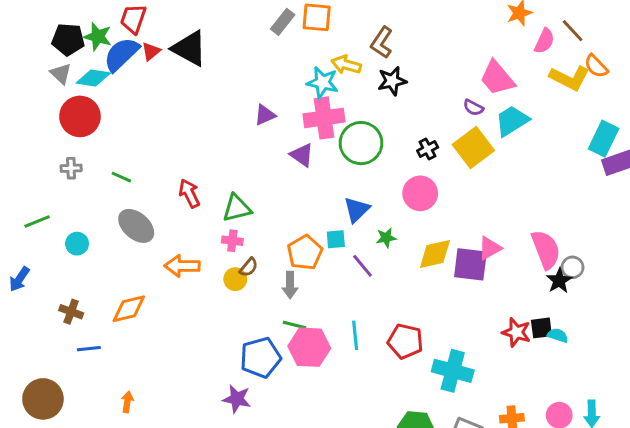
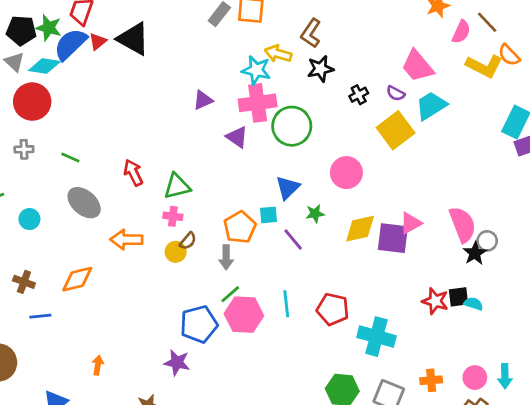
black cross: (428, 149) -> (359, 95), moved
green line: (294, 325) -> (230, 294), turned -55
orange arrow: (127, 402) -> (98, 365), moved

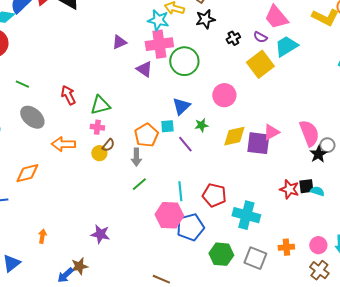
pink hexagon: (244, 315) -> (169, 215), moved
blue pentagon: (199, 324) -> (190, 227), moved

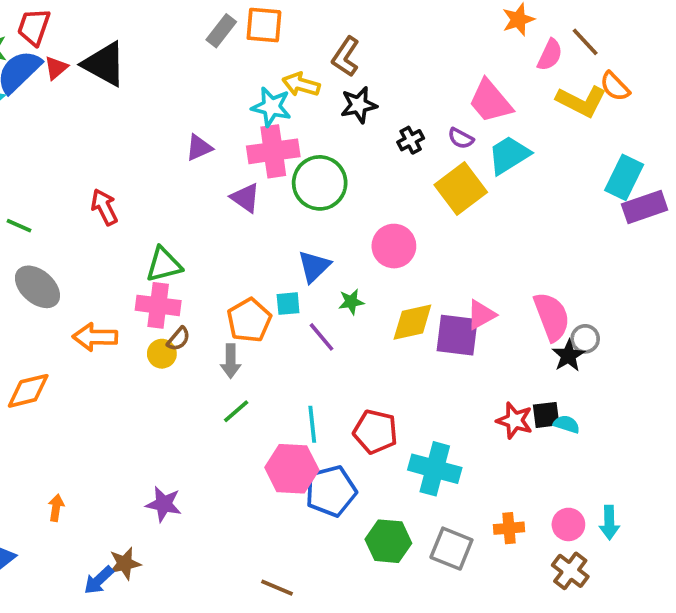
red arrow: (68, 95) -> (104, 207), moved
pink cross: (97, 127) -> (158, 305), size x1.6

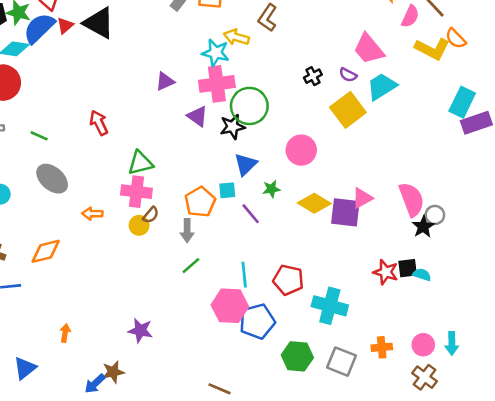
black star: (359, 105) -> (232, 127), moved
yellow diamond: (412, 322) -> (314, 203), turned 44
orange arrow: (95, 337) -> (92, 214), size x0.7

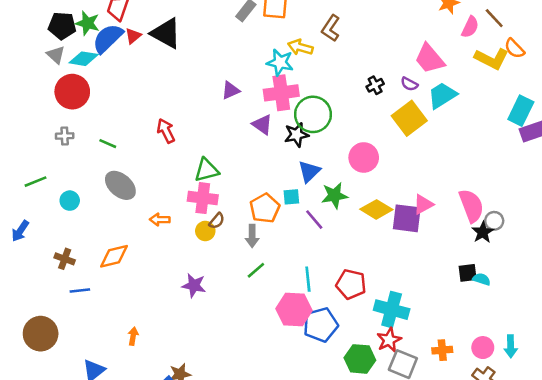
green star: (271, 189) -> (335, 195), size x1.5
red star: (386, 272) -> (389, 340), moved, turned 30
purple star: (140, 330) -> (194, 285), moved

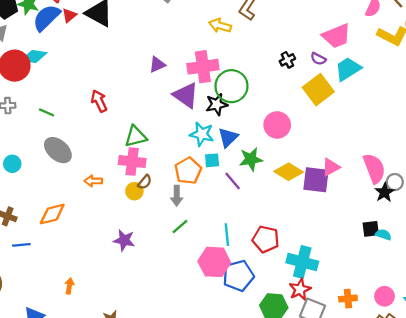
cyan diamond: (84, 59) -> (34, 56), moved
pink trapezoid: (430, 59) -> (337, 36), turned -72
cyan star: (280, 62) -> (202, 134), moved
purple triangle: (262, 125) -> (186, 95), size x1.4

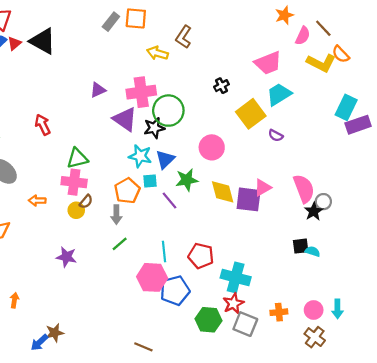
purple semicircle: (318, 59) -> (276, 135), moved
yellow diamond: (289, 172) -> (223, 192), turned 44

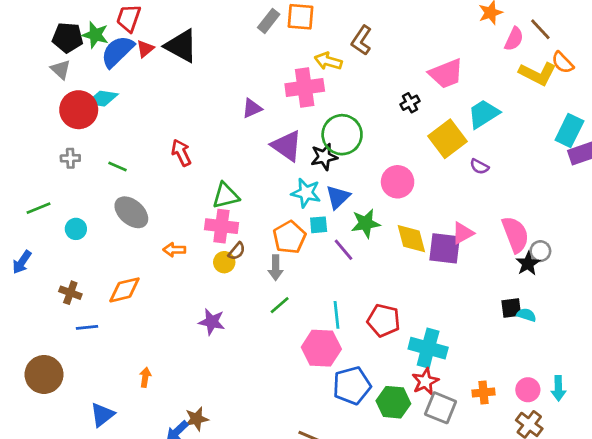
pink trapezoid: (268, 63) -> (446, 74), moved
pink cross: (141, 92) -> (305, 88), moved
blue pentagon: (175, 290) -> (352, 386), moved

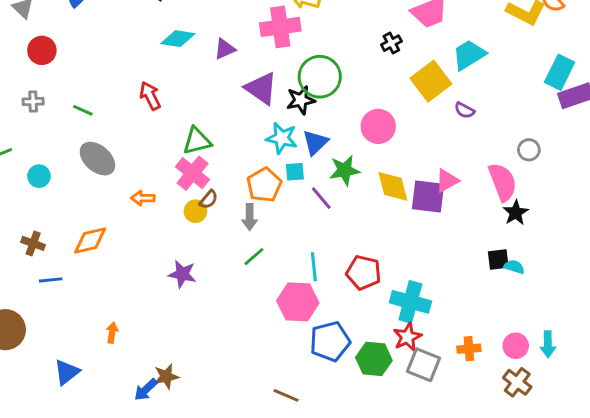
cyan diamond: (102, 99) -> (178, 39), moved
red circle: (79, 110) -> (42, 50), size x0.7
pink cross: (221, 226) -> (193, 173), turned 32
gray circle: (540, 251) -> (529, 150), moved

